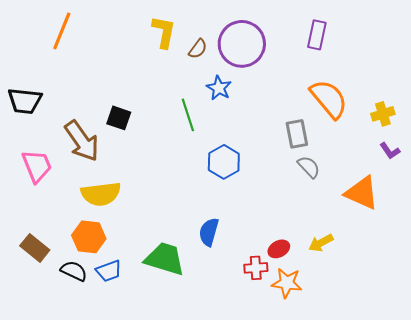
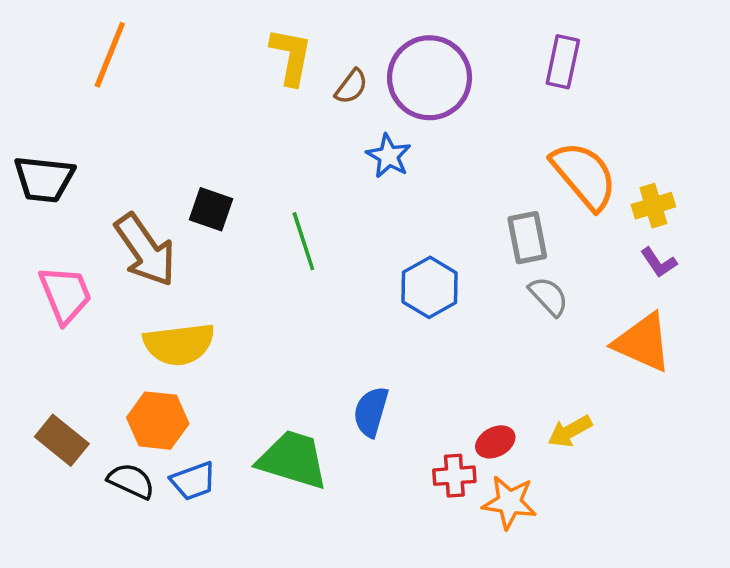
yellow cross: (383, 114) -> (653, 206), moved
green line: (188, 115) -> (303, 241), moved
purple L-shape: (390, 151) -> (659, 263), moved
blue hexagon: (224, 162) -> (430, 287), moved

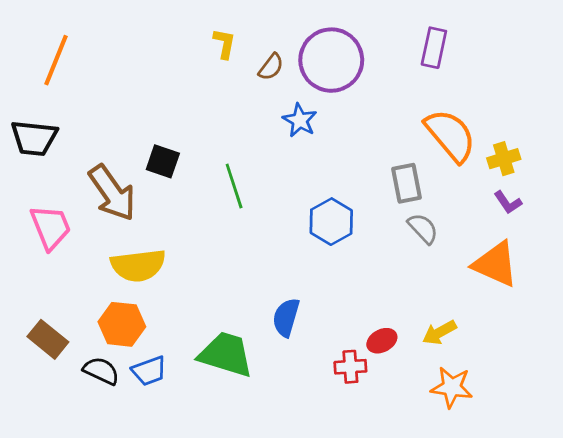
orange line: (110, 55) -> (56, 60), moved
yellow L-shape: (291, 56) -> (224, 44), size x0.7
orange star: (509, 502) -> (452, 387), moved

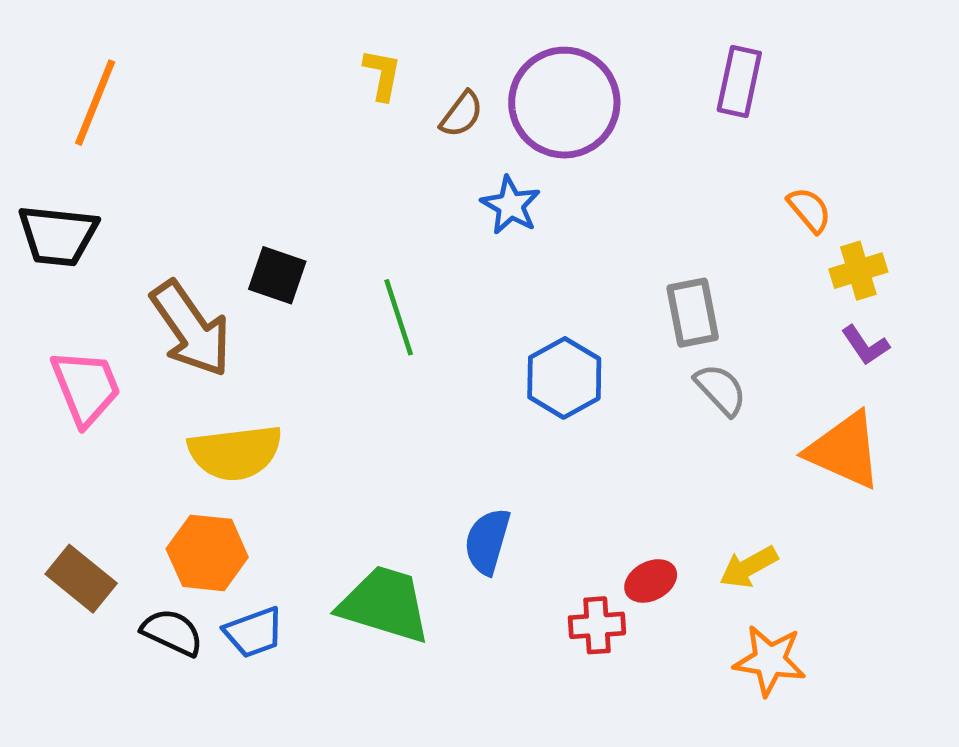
orange semicircle: (450, 135) -> (809, 210), moved, size x0.5

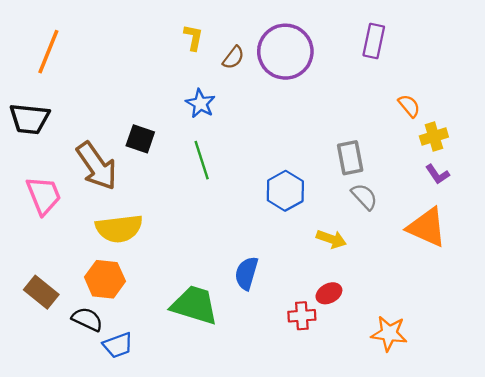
blue star: (511, 205) -> (200, 103), moved
yellow arrow: (749, 567) -> (331, 239), moved, turned -132
blue trapezoid: (254, 632) -> (118, 345), moved

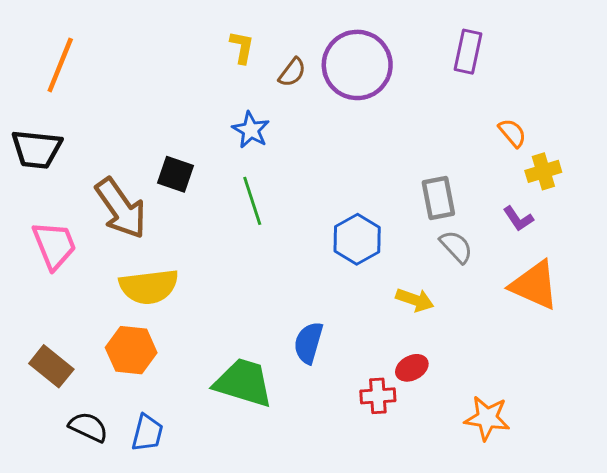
purple L-shape: (437, 174) -> (518, 219), moved
black semicircle: (87, 319) -> (88, 427), moved
blue trapezoid: (118, 345) -> (147, 433), turned -56

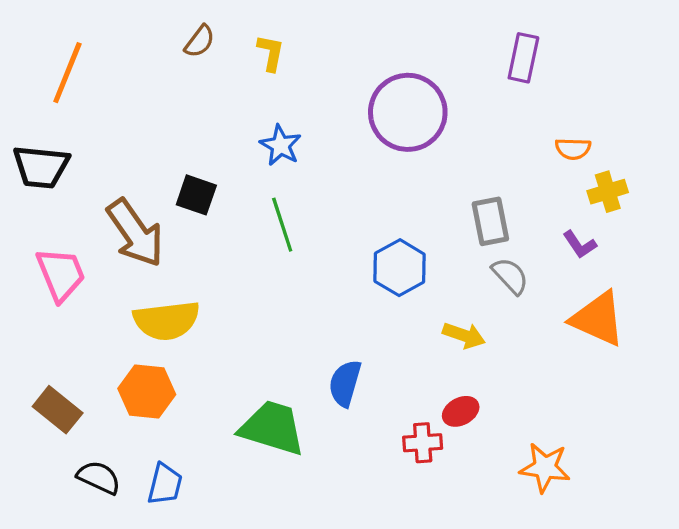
purple circle: (357, 65) -> (408, 112), moved
brown semicircle: (292, 72) -> (200, 41), moved
orange semicircle: (512, 133) -> (573, 149), turned 132

